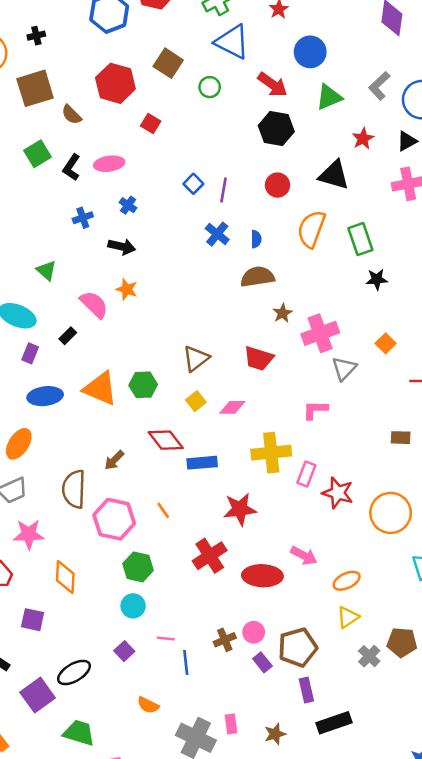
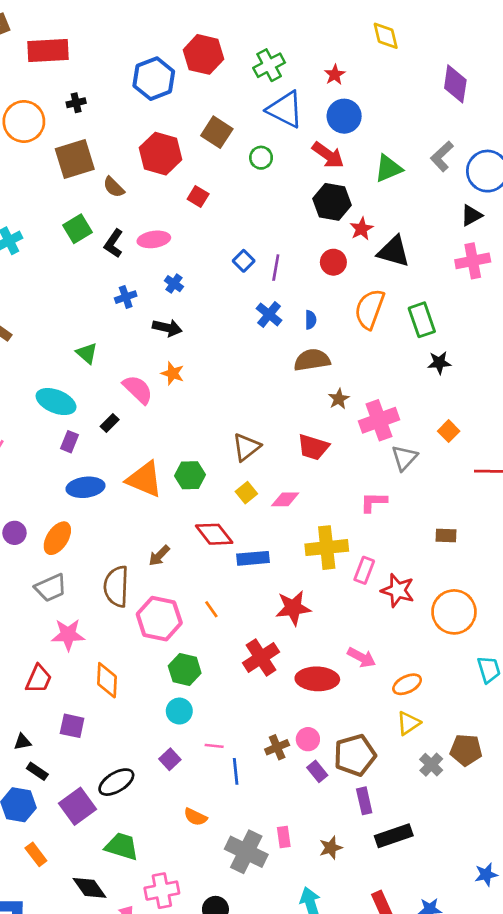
blue circle: (310, 52) -> (344, 116), moved
red star: (363, 139) -> (362, 229), moved
brown rectangle: (401, 438) -> (446, 536), moved

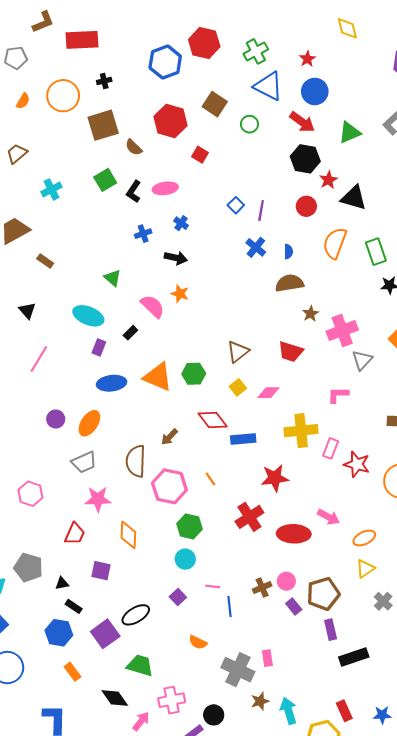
brown star: (331, 848) -> (260, 701), moved

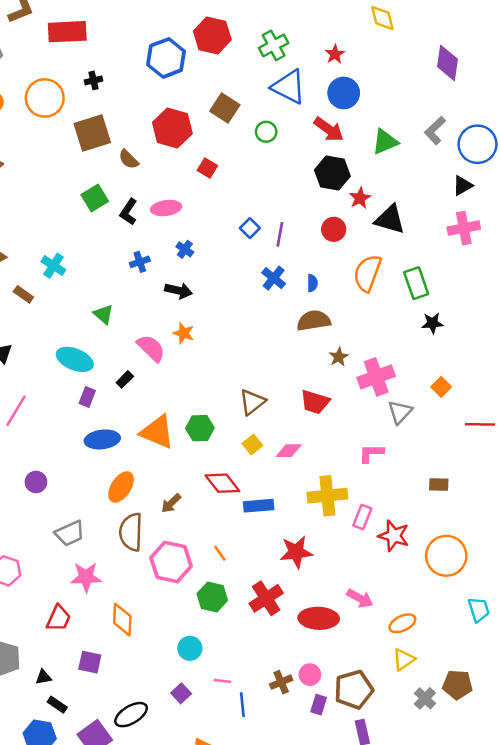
cyan cross: (51, 189) -> (53, 266), moved, turned -30
orange ellipse: (89, 423) -> (121, 487), moved
green hexagon: (189, 526) -> (212, 597), moved
purple rectangle: (294, 606) -> (319, 705), turned 56

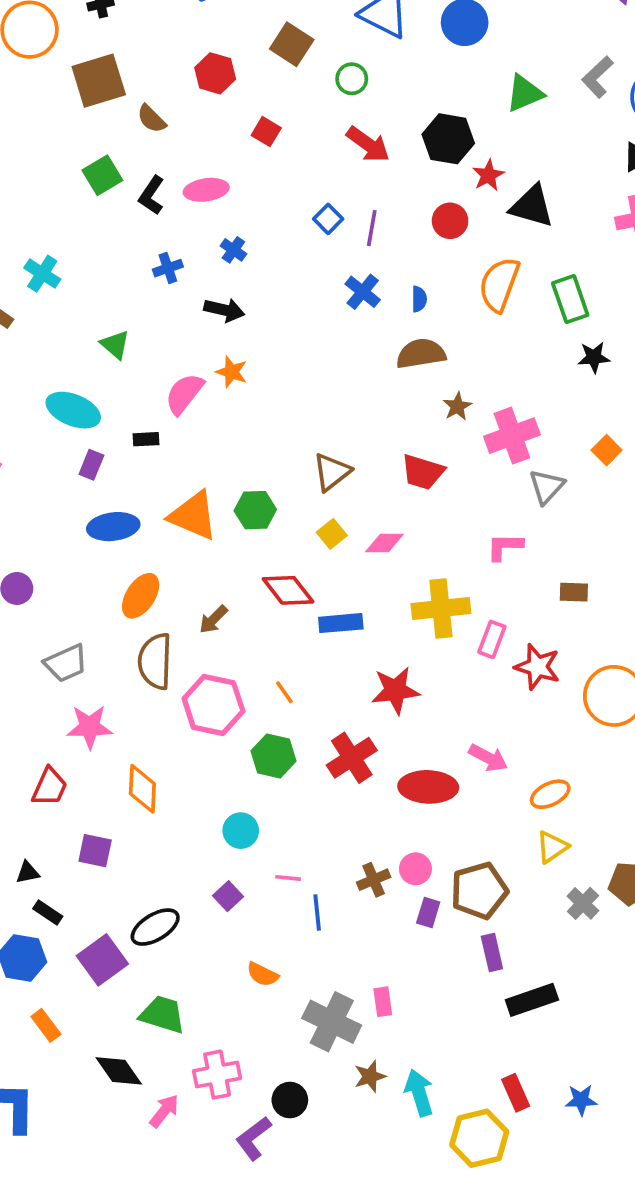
red hexagon: (172, 128) -> (215, 73), size x0.7
red arrow: (329, 129) -> (368, 144), moved
pink semicircle: (151, 348) -> (184, 394), turned -96
black rectangle: (125, 379) -> (146, 439), turned 42
brown rectangle: (439, 484) -> (574, 592), moved

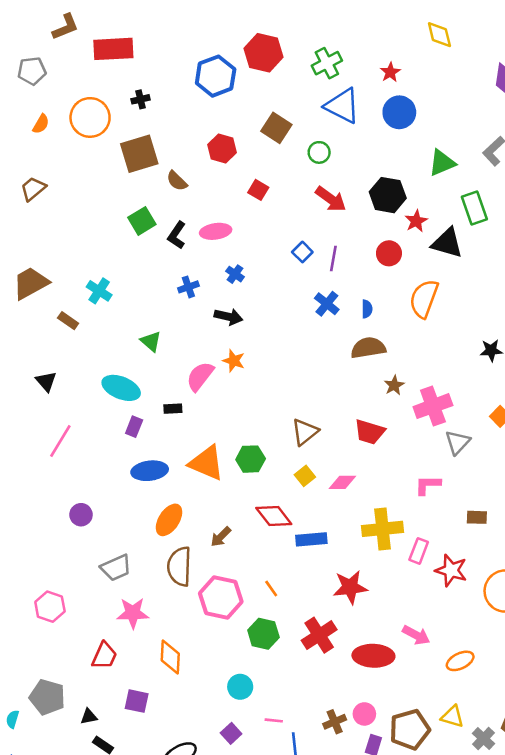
green rectangle: (570, 299) -> (474, 208), moved
yellow triangle: (552, 847) -> (452, 717), moved, turned 50

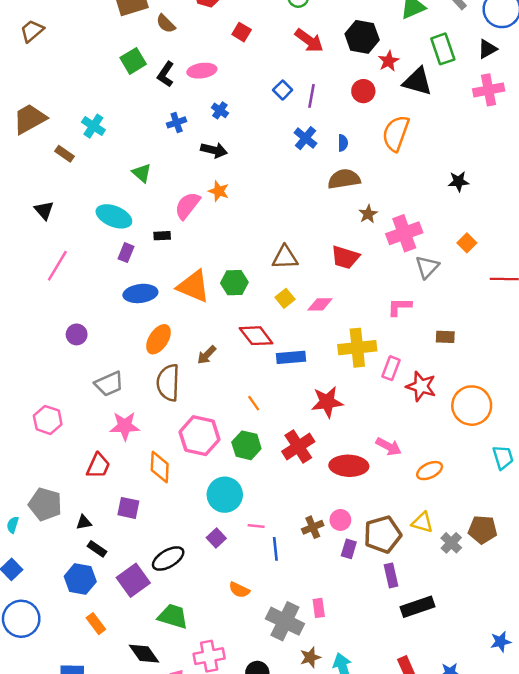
brown triangle: (305, 432) -> (285, 257), turned 36
pink hexagon: (221, 598) -> (199, 436), moved
cyan circle: (240, 687) -> (225, 495), size x1.5

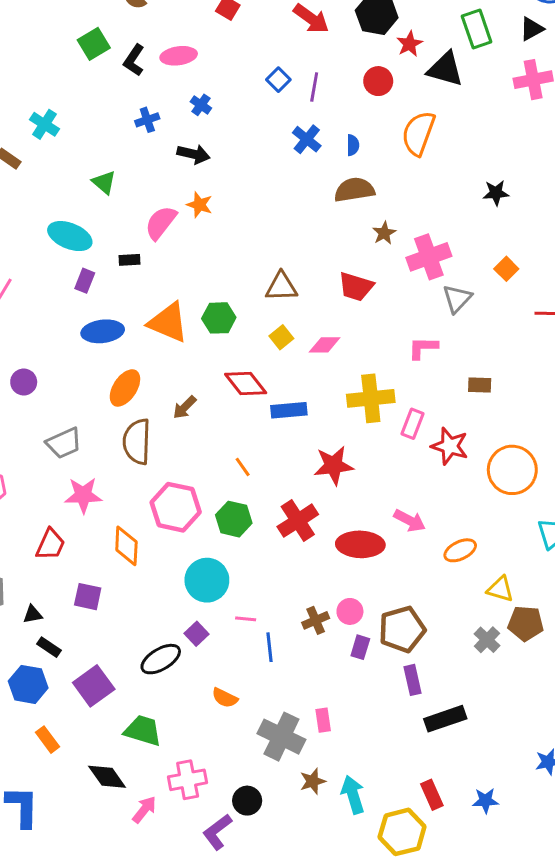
yellow triangle: (422, 522) -> (500, 589), moved
black ellipse: (168, 559) -> (161, 659), moved

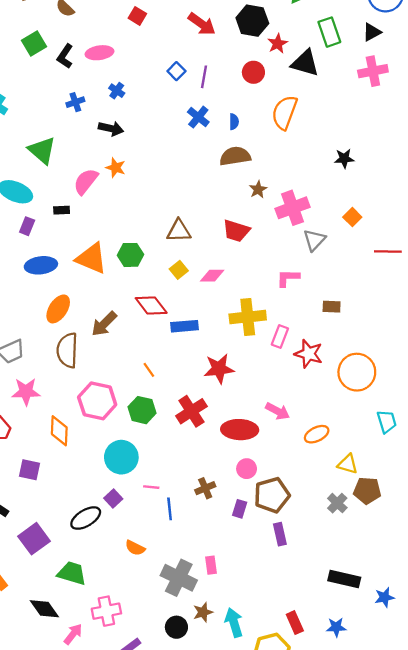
green triangle: (104, 182) -> (42, 150), size x1.5
brown arrow: (185, 407) -> (104, 324), size x1.4
pink circle: (350, 611) -> (247, 469), moved
black rectangle: (445, 719) -> (344, 579), moved, turned 32
black circle: (247, 801) -> (176, 627), moved

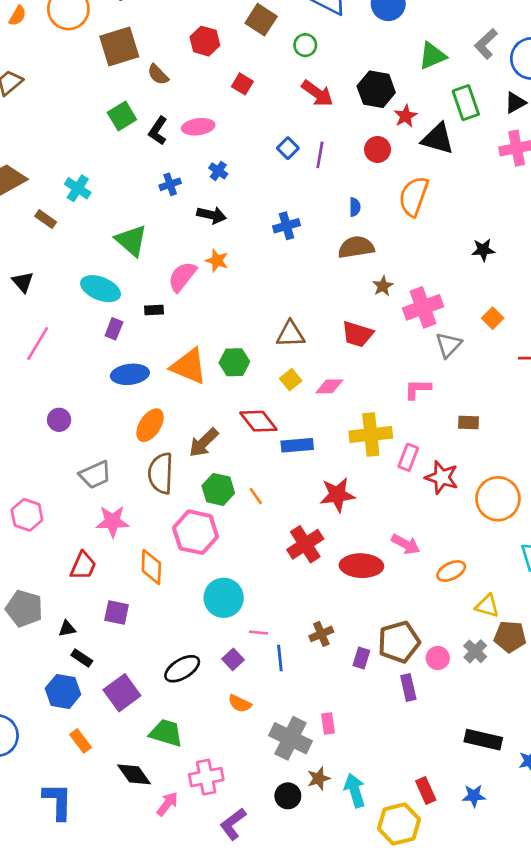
blue cross: (198, 117) -> (287, 226), moved, turned 35
green hexagon: (142, 410) -> (218, 489), moved
pink circle: (247, 469) -> (438, 658), moved
purple square: (113, 499) -> (233, 659), moved

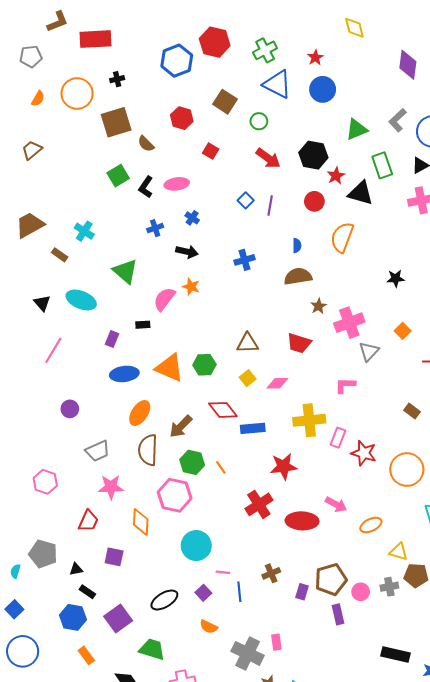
cyan ellipse: (100, 289) -> (81, 300), moved
brown rectangle: (469, 422) -> (412, 411), moved, turned 35
gray cross: (475, 651) -> (389, 587), turned 36

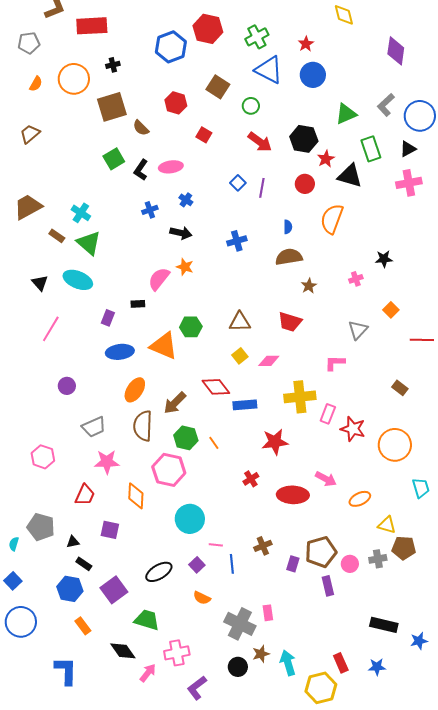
green triangle: (125, 271) -> (89, 243), moved
pink cross: (349, 323) -> (356, 279), moved, size x0.5
green hexagon: (204, 365) -> (191, 327), moved
red cross: (259, 504) -> (251, 479), size x0.6

